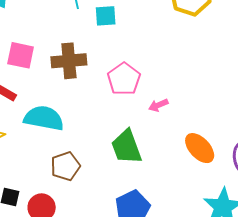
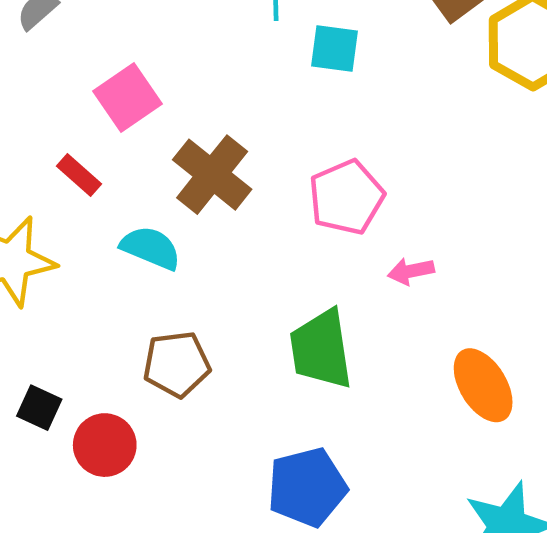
pink square: (21, 55) -> (127, 98), turned 32
brown cross: (69, 61) -> (212, 175), moved, turned 32
cyan semicircle: (44, 118) -> (151, 248), size x0.7

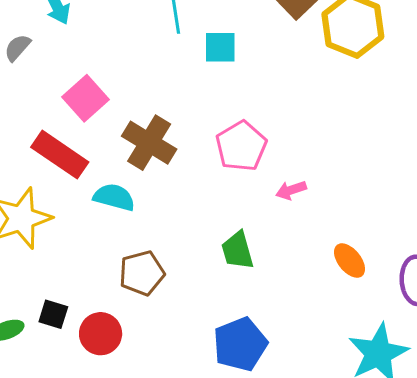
red rectangle: (79, 175) -> (60, 155), size x1.8
green trapezoid: (321, 349) -> (238, 250), size x0.7
orange ellipse: (483, 385) -> (350, 261), size x0.7

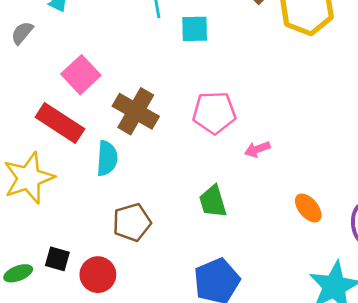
pink pentagon: (241, 146) -> (214, 113), turned 30
cyan semicircle: (114, 197) -> (107, 158), turned 80

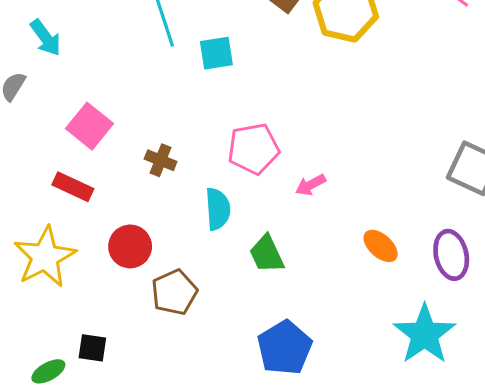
brown cross: (136, 111) -> (161, 160), size x0.6
red rectangle: (60, 123) -> (73, 187), size x0.7
cyan semicircle: (107, 158) -> (218, 209), moved
red circle: (98, 275) -> (130, 246), moved

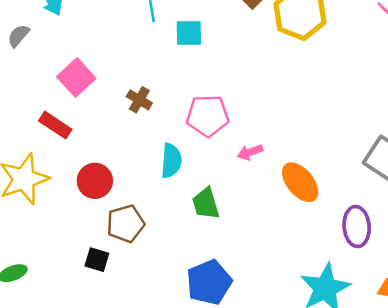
brown cross: (161, 160) -> (139, 100), moved
orange ellipse: (381, 246) -> (300, 182), moved, size x1.4
black square: (92, 348) -> (97, 260), moved

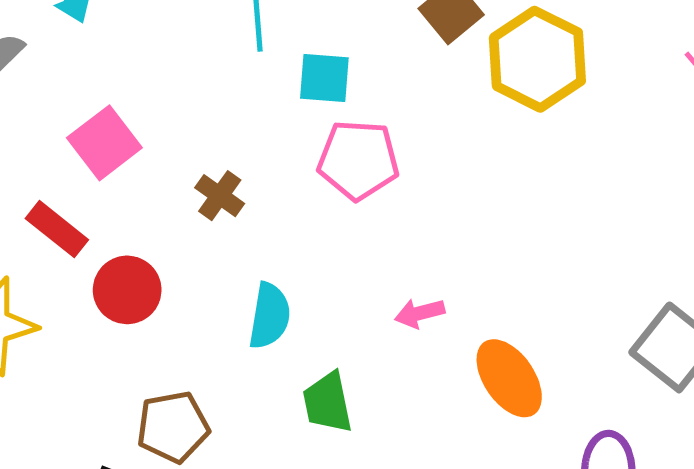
pink pentagon: (208, 116) -> (358, 160), moved
red circle: (95, 181) -> (127, 290), moved

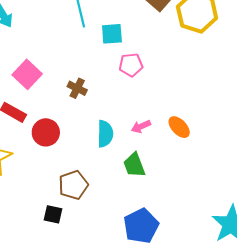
pink pentagon: (358, 160) -> (131, 65), size x0.7
pink arrow: (420, 313) -> (141, 126), moved
orange ellipse: (509, 378) -> (179, 127), moved, size x0.7

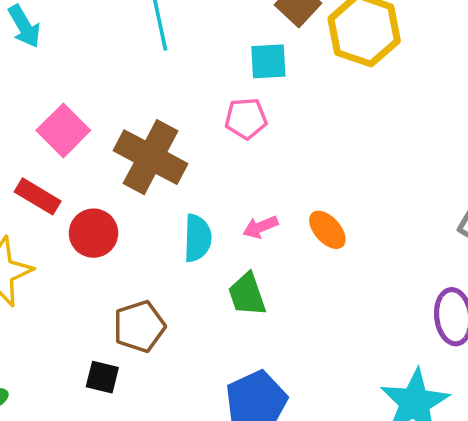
cyan square: (112, 34) -> (268, 61), moved
brown cross: (77, 88) -> (151, 157), size x2.0

